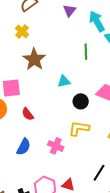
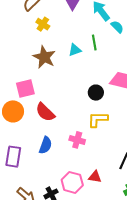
yellow cross: (22, 32) -> (43, 24), moved
cyan triangle: (64, 81) -> (75, 50), moved
red semicircle: (28, 114) -> (45, 112), size x1.5

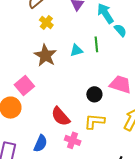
pink square: (25, 89) -> (24, 85), turned -30
red semicircle: (45, 112) -> (60, 116), moved

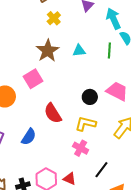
green line: (96, 44) -> (109, 50), moved
pink square: (24, 85) -> (33, 79), moved
pink cross: (73, 140) -> (81, 148), moved

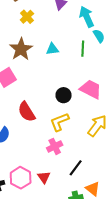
yellow L-shape: (86, 124) -> (59, 122), turned -35
pink cross: (81, 148) -> (55, 146), turned 35
red triangle: (70, 179) -> (44, 177), turned 32

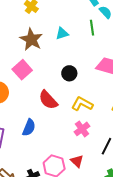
black circle: (64, 95) -> (69, 73), moved
yellow L-shape: (59, 122) -> (82, 104), turned 60

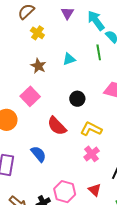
brown star: (31, 39) -> (38, 66), size x0.7
blue semicircle: (29, 128) -> (38, 154), turned -60
red triangle: (77, 161) -> (95, 190), moved

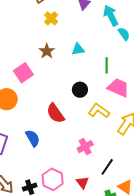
green line: (99, 52) -> (107, 65), moved
pink square: (30, 96) -> (23, 73), moved
yellow L-shape: (91, 129) -> (99, 111), moved

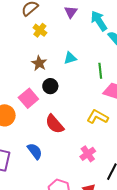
pink square: (23, 73) -> (28, 98), moved
black circle: (80, 90) -> (50, 86), moved

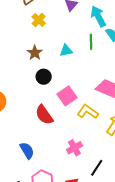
green line: (100, 71) -> (91, 42), moved
pink square: (28, 98) -> (67, 96), moved
blue semicircle: (35, 151) -> (27, 151), moved

